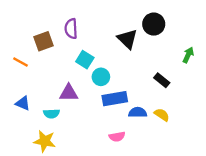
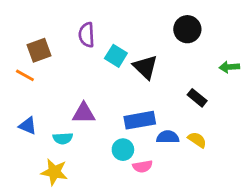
black triangle: (127, 39) -> (145, 67), moved
brown square: (43, 41) -> (39, 50), moved
green arrow: (188, 55) -> (229, 67), turned -119
cyan square: (85, 60) -> (116, 56), moved
cyan circle: (101, 77) -> (123, 150), moved

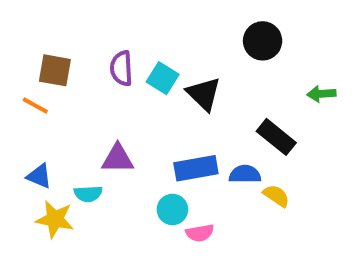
purple semicircle: (87, 35) -> (121, 68), moved
brown square: (39, 50) -> (55, 70), turned 30
black rectangle: (197, 98) -> (276, 137), size x1.4
blue semicircle: (168, 137) -> (245, 174), moved
yellow star: (54, 172) -> (55, 219), moved

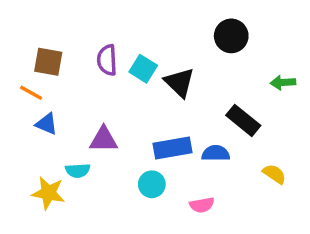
blue triangle: (39, 176) -> (47, 124), moved
yellow semicircle: (276, 196) -> (274, 174), moved
pink semicircle: (200, 233) -> (202, 205), moved

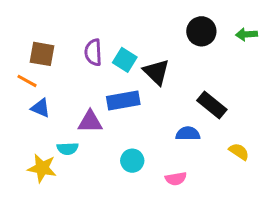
green arrow: (283, 82) -> (246, 34), moved
blue rectangle: (173, 148) -> (123, 100), moved

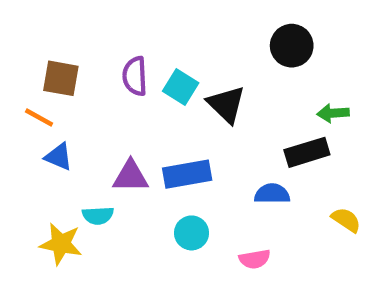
green arrow: (246, 34) -> (333, 113), moved
blue rectangle: (123, 100) -> (187, 174), moved
black rectangle: (212, 105) -> (307, 152), turned -56

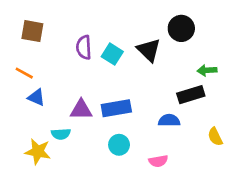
brown square: (61, 78) -> (32, 31), moved
black triangle: (226, 104) -> (149, 50), moved
yellow semicircle: (346, 220) -> (215, 137), turned -150

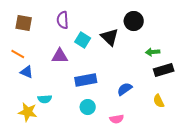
purple semicircle: (84, 47) -> (63, 20), moved
black rectangle: (191, 95) -> (164, 70), moved
purple triangle: (81, 110) -> (60, 56), moved
blue semicircle: (169, 120) -> (125, 89), turned -35

